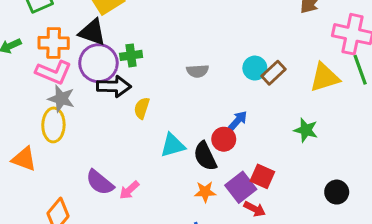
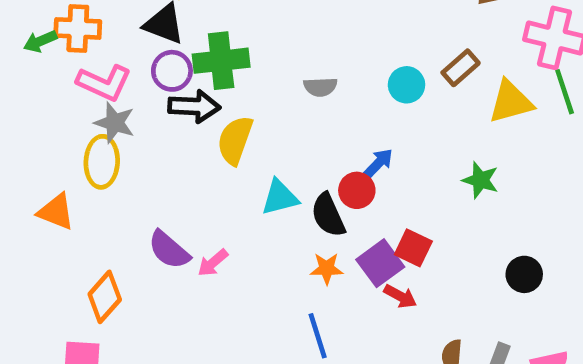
orange cross: (54, 43) -> (78, 28), moved
green cross: (131, 55) -> (221, 61), size x1.6
purple circle: (98, 63) -> (172, 71), size x0.7
brown rectangle: (273, 73) -> (461, 68), moved
yellow semicircle: (142, 108) -> (235, 140), size x1.5

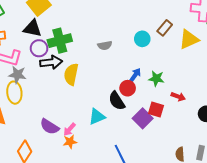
green star: (480, 180) -> (156, 78), moved
cyan triangle: (280, 197) -> (97, 117), moved
orange star: (327, 269) -> (70, 142), moved
red arrow: (400, 296) -> (178, 97), moved

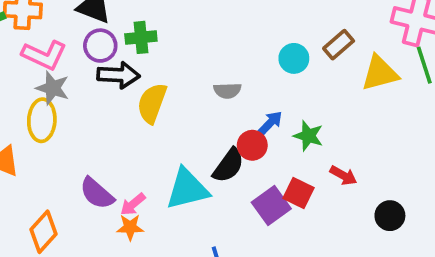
green cross: (60, 41) -> (141, 37), size x0.7
gray semicircle: (105, 45) -> (227, 91), moved
black semicircle: (117, 101) -> (228, 166), turned -120
cyan triangle: (97, 117) -> (187, 189), size x1.4

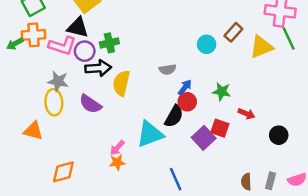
pink L-shape: (44, 55) -> (62, 46), moved
blue arrow: (270, 123) -> (185, 87), moved
purple semicircle: (97, 193) -> (90, 104), moved
orange diamond: (44, 232) -> (63, 172), turned 40

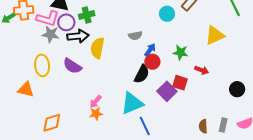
yellow triangle: (261, 47) -> (215, 35), moved
gray star: (58, 81) -> (51, 34), moved
cyan triangle: (150, 134) -> (132, 103), moved
black circle: (279, 135) -> (237, 89), moved

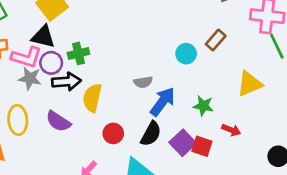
blue arrow: (150, 50) -> (163, 102), size x1.6
red circle: (152, 62) -> (113, 133), moved
purple square: (167, 91) -> (183, 143), moved

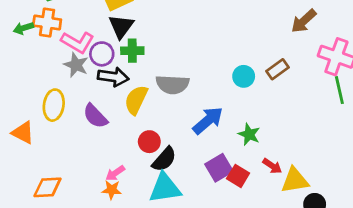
black triangle: (43, 37) -> (121, 26), moved, turned 40
gray semicircle: (143, 82) -> (172, 84), moved, size x1.6
yellow triangle: (250, 84) -> (295, 180), moved
black semicircle: (151, 134) -> (164, 159), moved

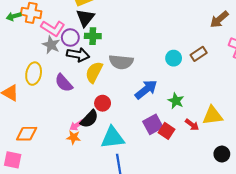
black semicircle: (164, 159) -> (89, 119), moved
yellow triangle: (295, 180) -> (213, 115), moved

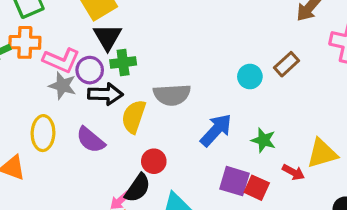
purple square: (153, 124) -> (235, 181), turned -36

